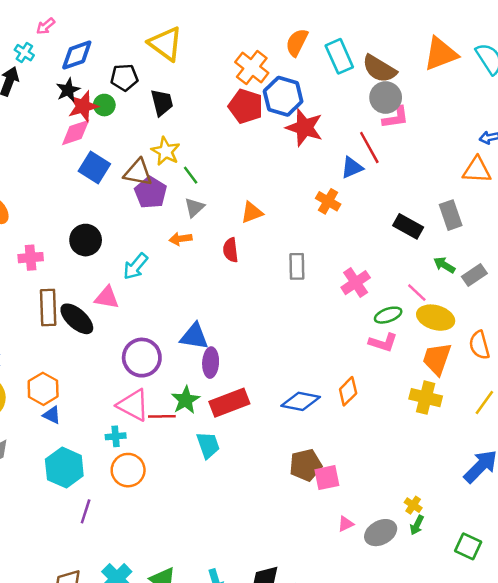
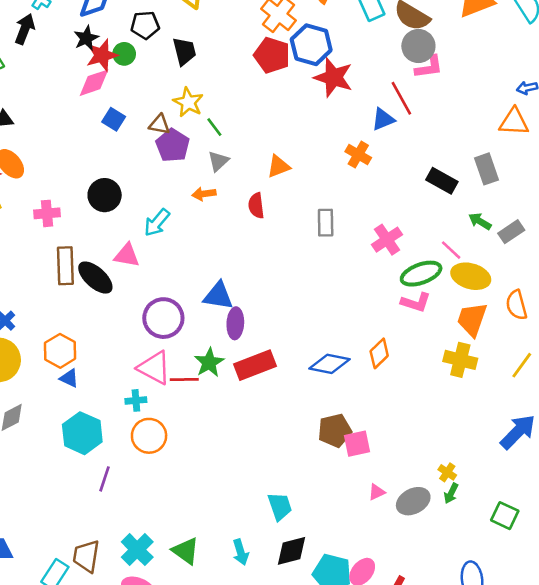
blue square: (94, 168) -> (114, 119), size x0.7
brown triangle: (138, 173) -> (159, 124), size x0.7
green ellipse: (388, 315) -> (421, 274), size x1.4
cyan trapezoid: (208, 445) -> (280, 506), moved

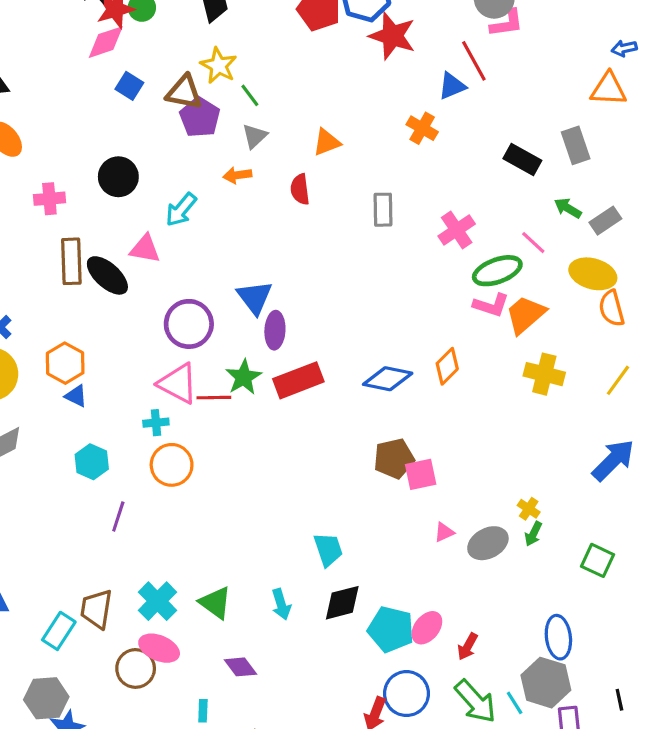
brown triangle: (159, 124) -> (184, 92), size x1.4
yellow ellipse: (471, 276) -> (593, 274), moved
blue triangle: (218, 296) -> (255, 297), turned 44
orange trapezoid: (472, 319) -> (526, 315), moved, turned 30
cyan hexagon: (82, 433) -> (92, 462), size x0.7

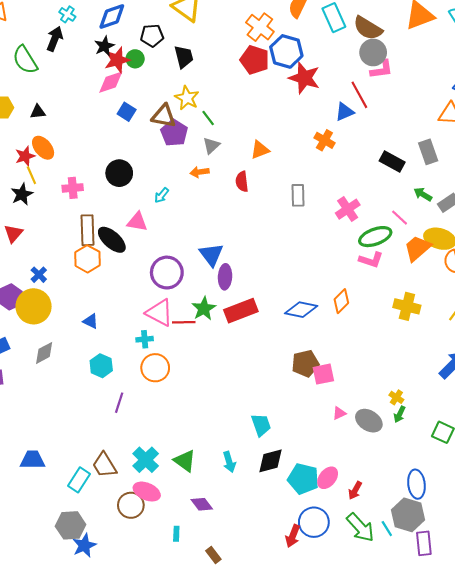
cyan arrow: (181, 210) -> (162, 195), size x0.7
orange trapezoid: (526, 315) -> (418, 248), moved
orange hexagon: (65, 363) -> (87, 259), moved
gray ellipse: (488, 543) -> (369, 421), turned 60
brown trapezoid: (96, 609) -> (104, 465), turned -40

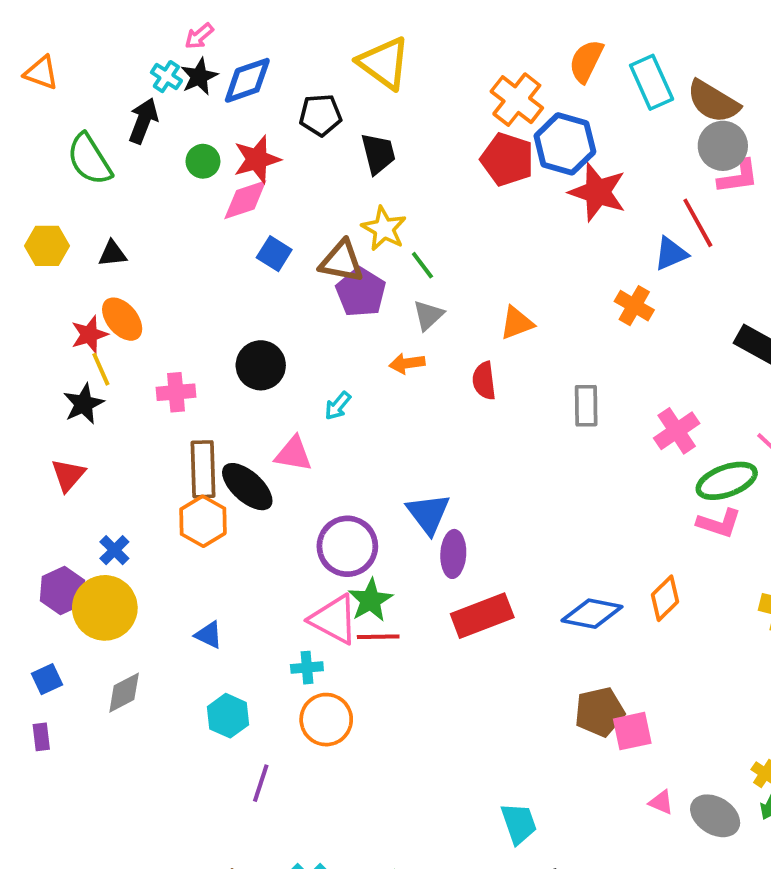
black star: (104, 46) -> (199, 77), moved
green circle: (135, 59) -> (203, 161), moved
green star: (204, 309) -> (370, 600), moved
pink triangle: (339, 413) -> (661, 802), turned 48

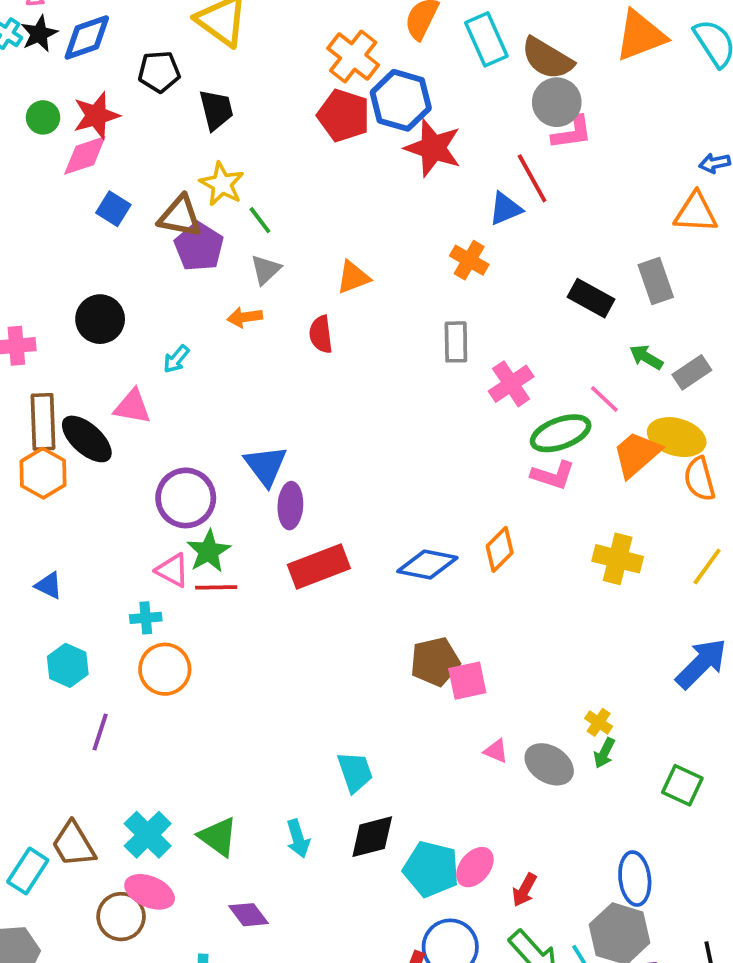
gray rectangle: (586, 406) -> (456, 342), moved
pink triangle: (334, 619) -> (172, 570), size x0.7

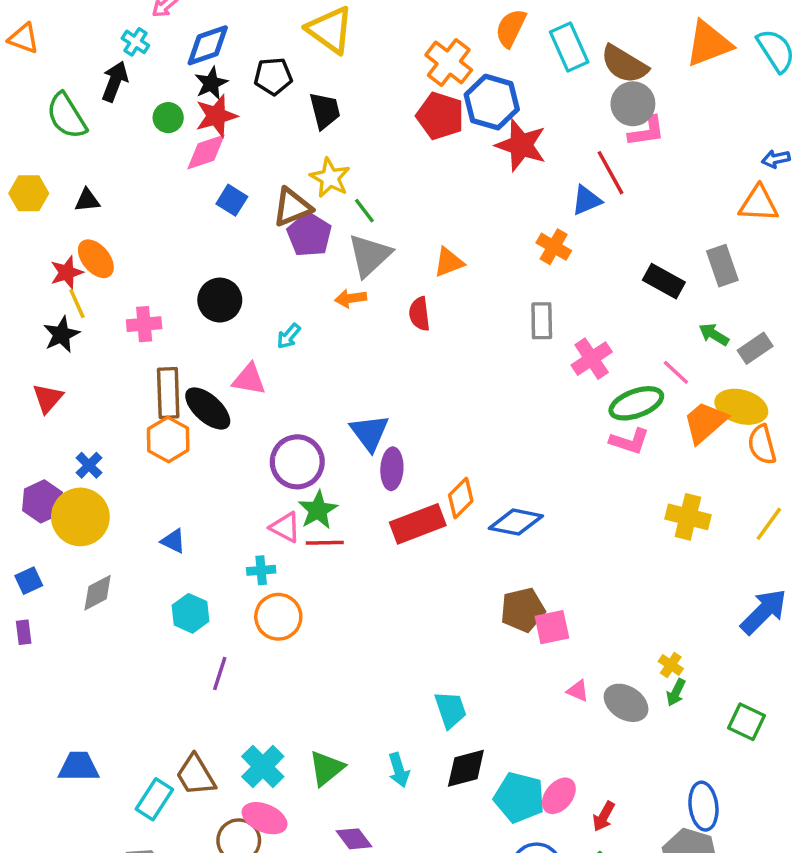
black star: (39, 34) -> (211, 83), moved
brown triangle: (180, 216) -> (292, 207), turned -33
gray triangle: (266, 270) -> (370, 255), size x1.6
orange diamond: (500, 549) -> (461, 498), moved
green triangle: (218, 837) -> (327, 768), turned 45

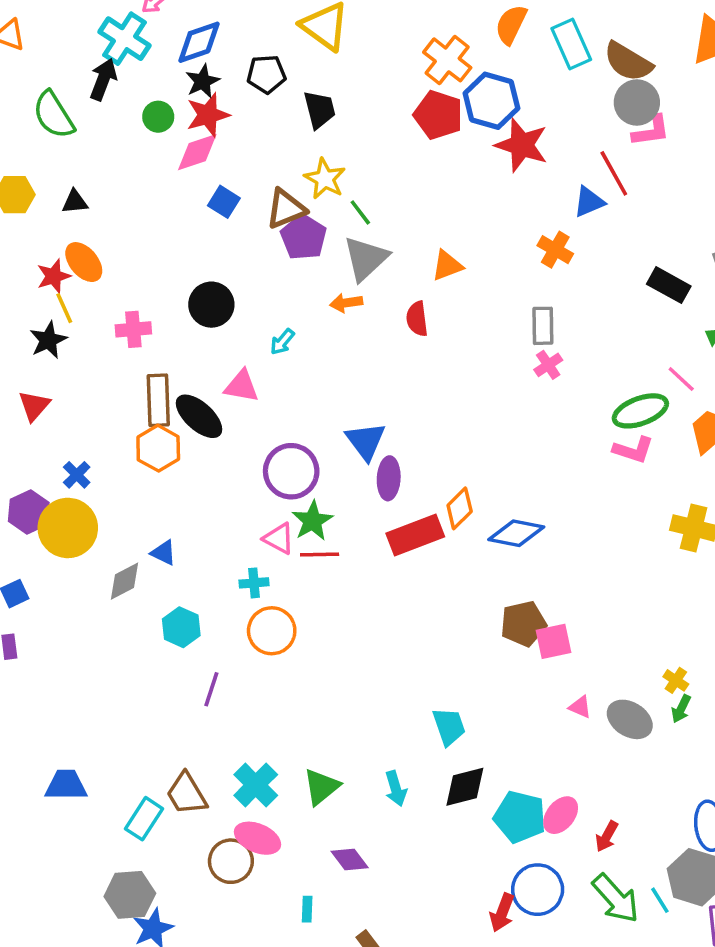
cyan cross: (135, 42) -> (125, 39), size x1.8
pink cross: (592, 359) -> (548, 365), moved, size x0.7
gray diamond: (98, 593) -> (125, 581), moved

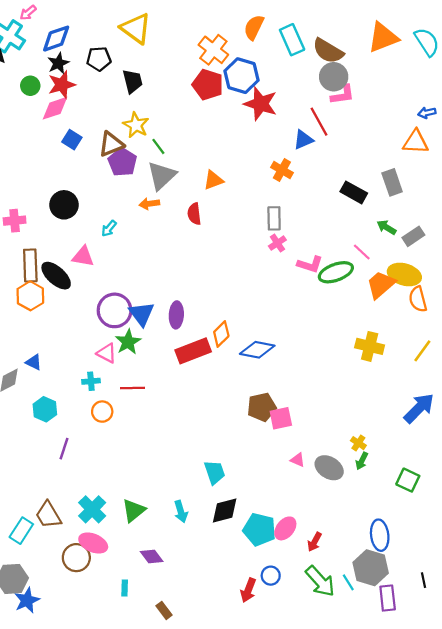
blue triangle: (366, 441) -> (142, 314), moved
pink L-shape: (633, 450) -> (310, 264), moved
red line: (320, 555) -> (133, 388), moved
orange circle: (272, 631) -> (102, 412), size x0.7
blue circle: (538, 890) -> (271, 576), size x0.6

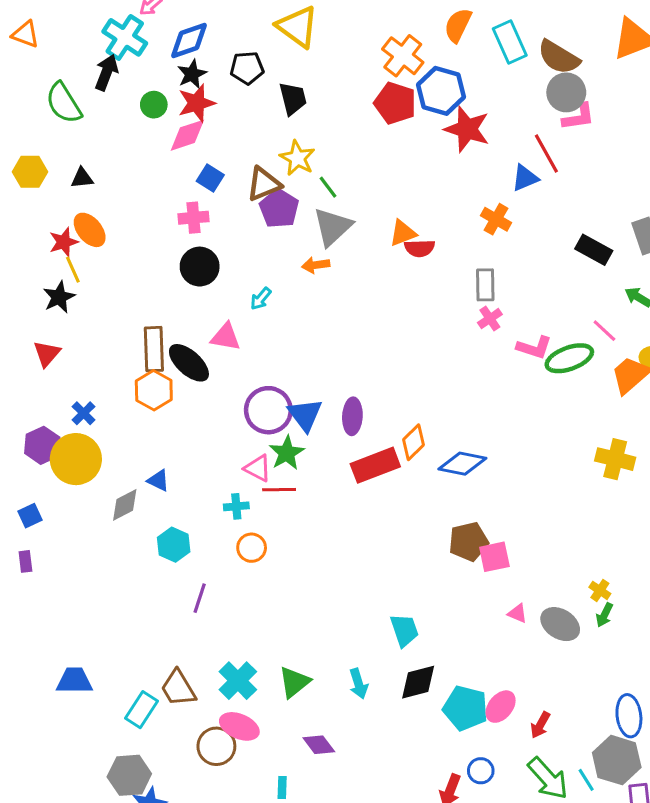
red semicircle: (194, 214) -> (420, 248), moved, turned -85
pink cross: (15, 221) -> (194, 218), moved
red line: (133, 388) -> (279, 490), moved

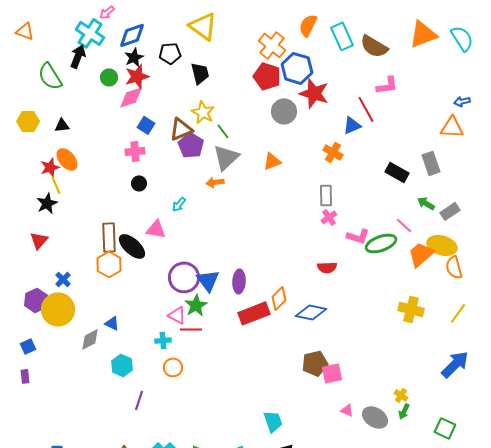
gray circle: (566, 92) -> (284, 111), moved
red semicircle: (420, 248) -> (327, 267), moved
black circle: (200, 267) -> (139, 183), size x0.6

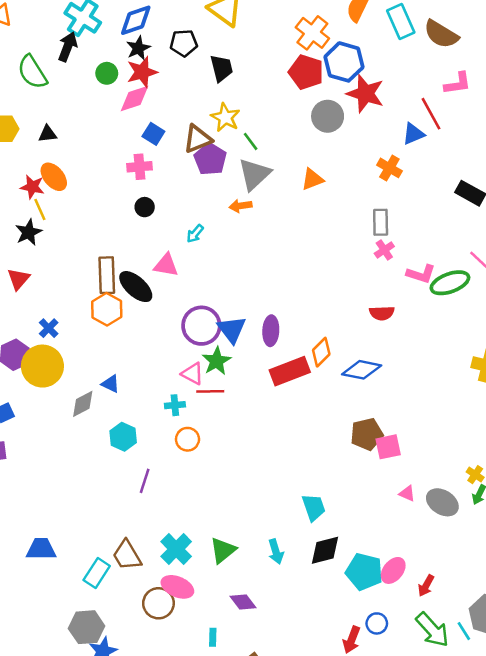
red star: (50, 167) -> (32, 187), turned 30

